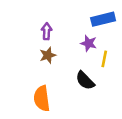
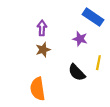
blue rectangle: (103, 19) -> (93, 17), turned 48
yellow line: (104, 59) -> (98, 63), moved

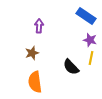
purple star: (80, 39) -> (90, 40), moved
brown star: (43, 50) -> (32, 53), moved

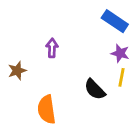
purple arrow: (39, 26) -> (52, 48), moved
brown star: (32, 53) -> (17, 71), moved

